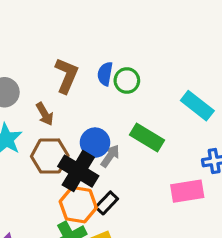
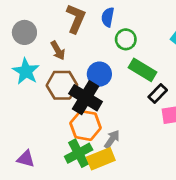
green circle: (127, 81) -> (126, 39), moved
gray arrow: (110, 156) -> (112, 139), moved
black rectangle: (107, 203) -> (158, 93), moved

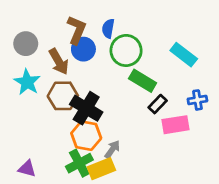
green circle: (126, 39) -> (126, 50), size x1.5
brown arrow: (58, 50) -> (59, 61), size x1.4
blue circle: (99, 74) -> (83, 49), moved

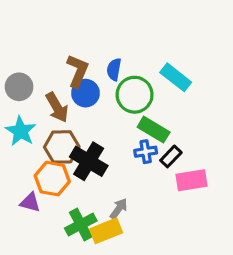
cyan rectangle: (184, 55) -> (176, 77), moved
blue cross: (197, 100) -> (146, 152), moved
orange hexagon: (86, 136) -> (52, 179), moved
purple triangle: (27, 169) -> (30, 202), moved

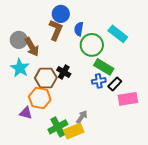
blue circle: (85, 93) -> (61, 14), moved
brown arrow: (57, 107) -> (32, 47), moved
black cross: (89, 161) -> (64, 72), moved, size x0.6

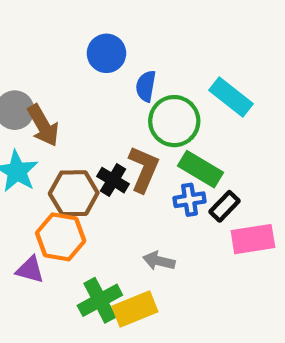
brown L-shape: (56, 30) -> (144, 169), moved
gray arrow: (82, 117) -> (159, 261), moved, turned -112

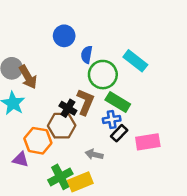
brown hexagon: (74, 193) -> (62, 126), moved
black rectangle: (224, 206) -> (119, 133), moved

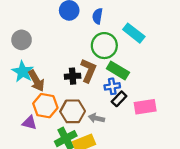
blue semicircle: (87, 55) -> (98, 16), moved
brown arrow: (28, 77) -> (36, 81), moved
black cross: (68, 108) -> (73, 76), turned -35
brown hexagon: (62, 126) -> (73, 111), moved

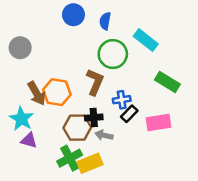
green rectangle: (118, 70) -> (167, 82), moved
cyan star: (23, 72) -> (21, 119), moved
black cross: (73, 76) -> (94, 118), moved
orange hexagon: (45, 106) -> (57, 92), moved

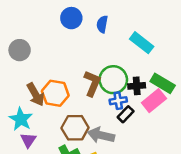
green circle: (113, 54) -> (113, 80), moved
black cross: (94, 118) -> (137, 86), moved
pink rectangle: (158, 123) -> (154, 101), moved, turned -30
gray arrow: (104, 135) -> (101, 135), size x1.5
purple triangle: (29, 140) -> (28, 140), turned 49

